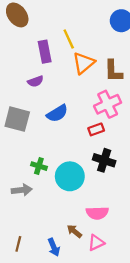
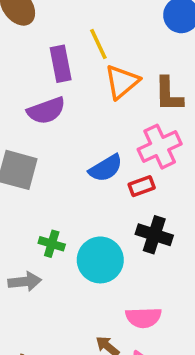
purple semicircle: (35, 81) -> (46, 111), size x1.5
blue semicircle: (57, 113) -> (106, 168), moved

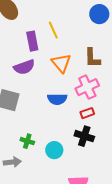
orange triangle: (122, 82) -> (61, 63), moved, turned -30
blue semicircle: (106, 168) -> (57, 99), turned 30
red rectangle: (142, 186) -> (87, 113), moved
cyan circle: (100, 260) -> (54, 150), size x0.7

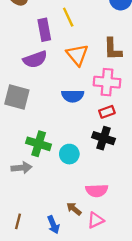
pink cross: (87, 87) -> (107, 82), turned 30
green cross: (27, 141) -> (39, 144), size x1.5

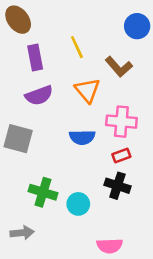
purple rectangle: (44, 30) -> (35, 58), moved
brown L-shape: (113, 49) -> (119, 67), moved, turned -40
gray arrow: (21, 168) -> (22, 233), moved

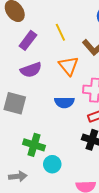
purple rectangle: (35, 58) -> (28, 40), turned 48
cyan circle: (78, 204) -> (52, 164), moved

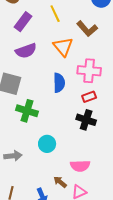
blue semicircle: (64, 102) -> (59, 83), turned -90
green cross: (34, 145) -> (27, 111), moved

